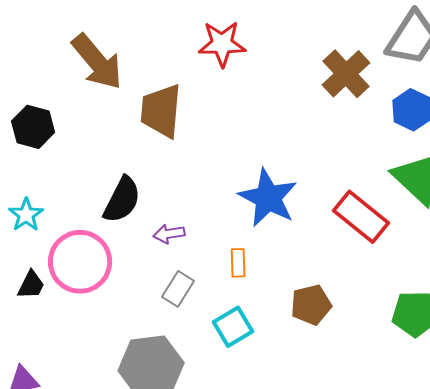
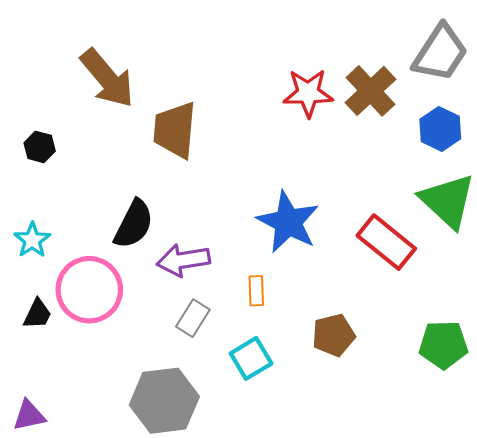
red star: (222, 44) -> (308, 93), moved
black hexagon: (33, 127) -> (40, 147), size x0.7
purple arrow: (169, 234) -> (183, 260), size x1.6

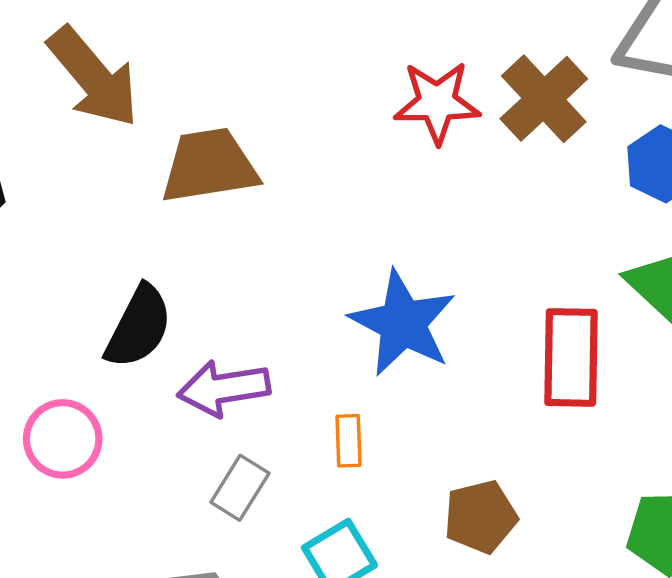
brown trapezoid: (175, 130) -> (209, 166), turned 76
red rectangle: (386, 242) -> (571, 357), turned 52
pink circle: (89, 290) -> (63, 439), size x0.7

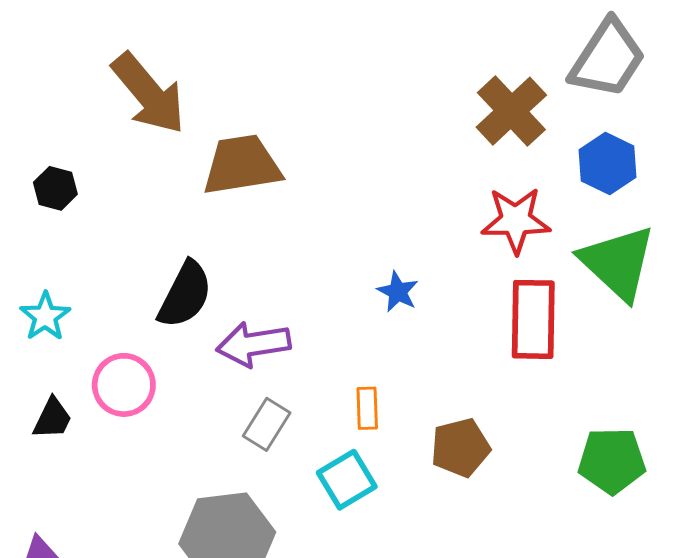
red star: (437, 102) -> (516, 220), moved
blue star: (403, 323) -> (398, 292), size x0.5
orange rectangle: (348, 441) -> (367, 408), moved

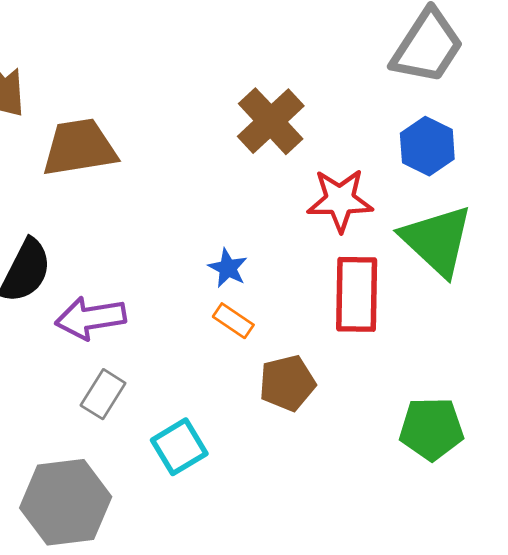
brown cross: (511, 111) -> (271, 121), moved
orange rectangle: (367, 408) -> (233, 321), moved, turned -54
brown pentagon: (460, 448) -> (287, 383), moved

